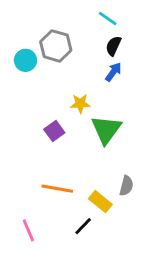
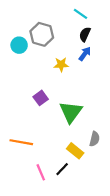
yellow star: (80, 104) -> (61, 65), moved
green triangle: (106, 130) -> (71, 112), moved
orange line: (57, 189) -> (21, 142), moved
pink line: (28, 230) -> (41, 172), moved

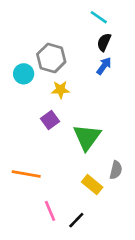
gray hexagon: (42, 34) -> (51, 58), moved
cyan circle: (19, 45) -> (24, 74), moved
yellow star: (61, 65) -> (60, 90), moved
black line: (62, 169) -> (76, 220), moved

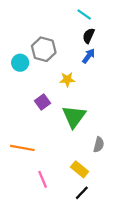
yellow star: (60, 90) -> (67, 80), moved
yellow rectangle: (92, 185) -> (80, 169), moved
black line: (76, 220) -> (82, 193), moved

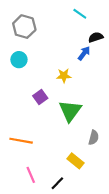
black semicircle: (89, 36) -> (96, 37), moved, turned 48
gray hexagon: (44, 49) -> (24, 27), moved
pink line: (43, 179) -> (31, 175), moved
black line: (82, 193) -> (57, 183), moved

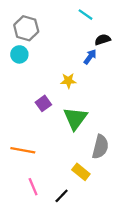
cyan circle: (19, 60) -> (19, 54), moved
gray semicircle: (94, 137) -> (100, 147), size x1.5

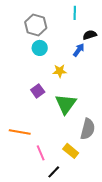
cyan line: (86, 15) -> (75, 13), turned 56
gray hexagon: (26, 28) -> (36, 25), moved
cyan circle: (19, 54) -> (40, 48), moved
pink line: (33, 187) -> (41, 153), moved

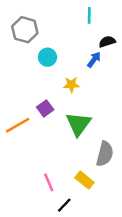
gray hexagon: (36, 25) -> (25, 30), moved
orange line: (20, 132) -> (18, 125), moved, turned -40

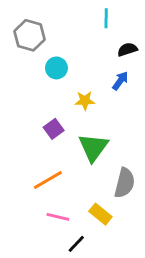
blue arrow: (94, 60) -> (120, 81), moved
orange line: (18, 125) -> (48, 180), moved
pink line: (49, 182) -> (58, 217), turned -54

